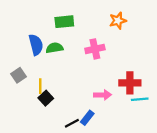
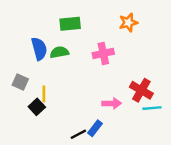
gray square: (18, 75) -> (20, 82), turned -32
red cross: (130, 83) -> (141, 90), turned 30
black square: (46, 98) -> (37, 107), moved

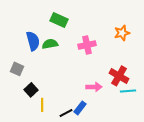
orange star: (128, 23) -> (122, 33), moved
green rectangle: (70, 24) -> (59, 20), turned 30
yellow line: (44, 94) -> (42, 105), moved

